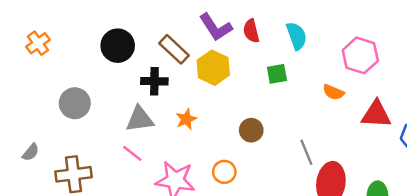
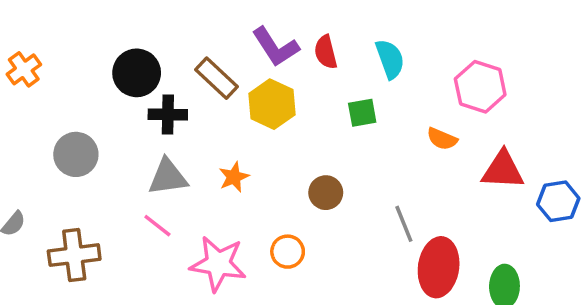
black cross: (154, 81) -> (168, 115), moved

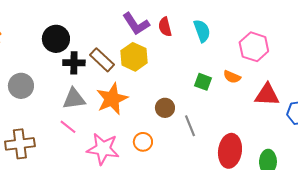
brown rectangle: (216, 78) -> (102, 60), moved
green square: (362, 113) -> (203, 82), moved, turned 30
orange star: (234, 177) -> (112, 99), size x1.8
gray line: (404, 224) -> (190, 126), moved

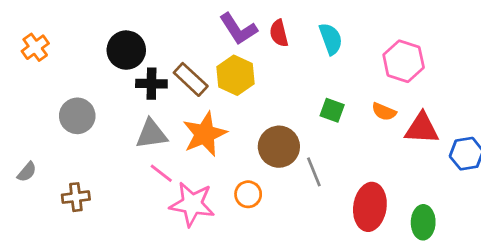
orange semicircle: (232, 77) -> (384, 112), moved
brown circle: (165, 108) -> (279, 147), size x1.5
pink line: (68, 127) -> (161, 173), moved
brown cross: (20, 144) -> (76, 197), size x0.7

